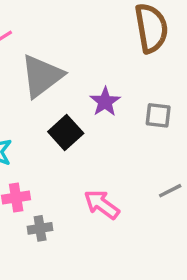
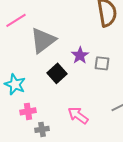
gray square: (158, 115) -> (102, 63), moved

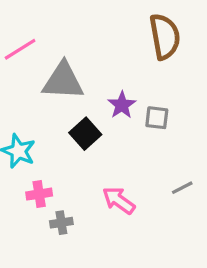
gray triangle: (43, 40) -> (63, 81), turned 40

